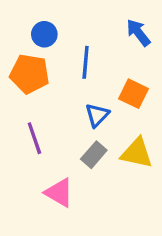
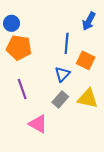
blue arrow: (138, 33) -> (89, 21), turned -114
blue circle: (44, 34) -> (12, 23), moved
blue line: (86, 62) -> (67, 43), moved

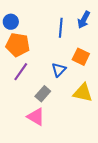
blue line: (67, 43) -> (61, 28), moved
purple line: (22, 89) -> (21, 72), moved, turned 54
gray rectangle: (60, 100) -> (43, 94), moved

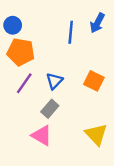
orange square: (81, 57) -> (94, 81), moved
blue triangle: (59, 70) -> (54, 81), moved
yellow triangle: (83, 93) -> (96, 134), moved, turned 35

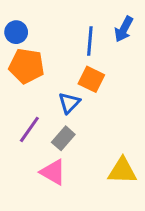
orange square: (94, 81) -> (91, 79), moved
purple line: (24, 83) -> (29, 129), moved
yellow triangle: (96, 134) -> (122, 171), turned -45

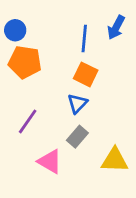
blue triangle: (69, 103) -> (77, 103), moved
gray rectangle: (63, 138) -> (77, 137), moved

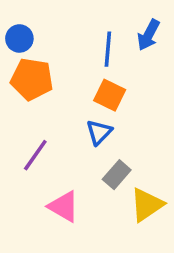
gray rectangle: (77, 137) -> (117, 175), moved
yellow triangle: (115, 160) -> (147, 205), turned -36

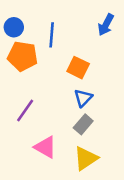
blue line: (108, 49) -> (52, 35), moved
blue triangle: (99, 132) -> (83, 98), moved
yellow triangle: (147, 205) -> (86, 158), moved

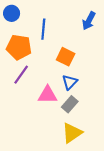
blue circle: (14, 27) -> (12, 13), moved
purple line: (25, 110) -> (21, 75), moved
pink triangle: (45, 147) -> (48, 95), moved, turned -30

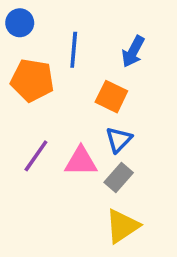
blue arrow: (89, 21) -> (133, 52), moved
purple line: (21, 75) -> (36, 156), moved

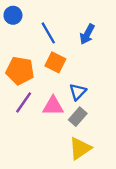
blue line: (74, 50) -> (48, 33), turned -35
orange pentagon: (32, 80) -> (20, 71), moved
orange square: (111, 97) -> (55, 62), moved

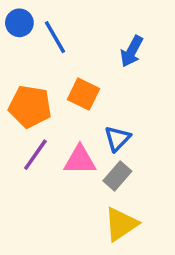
blue line: (48, 33) -> (55, 37), moved

